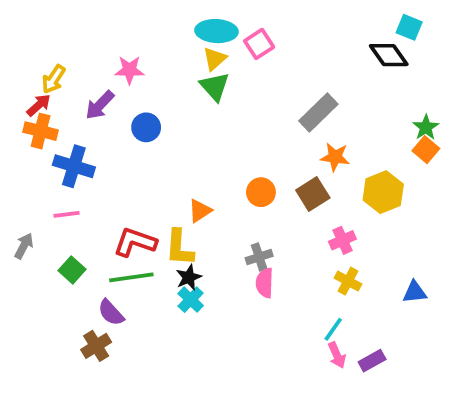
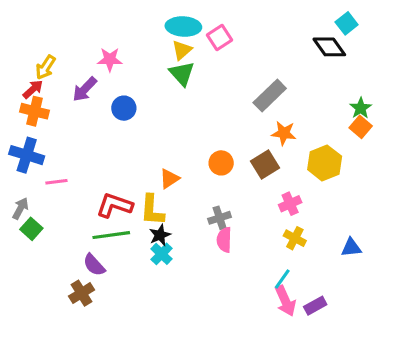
cyan square: (409, 27) -> (347, 23), turned 30
blue cross: (74, 166) -> (27, 155), moved
green square: (72, 270) -> (31, 229), moved
pink arrow: (337, 355) -> (285, 301), size x1.4

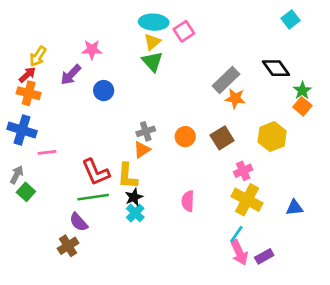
black diamond: (329, 47) -> (276, 68), moved
orange star: (284, 133) -> (235, 98), moved
red L-shape: (114, 205) -> (96, 172), turned -132
gray cross: (220, 218) -> (146, 131), moved
yellow cross: (295, 238) -> (247, 200), size x1.6

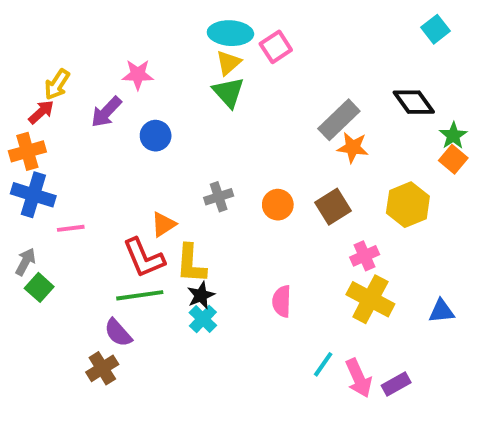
orange cross: (29, 93) -> (27, 151), moved, turned -30
orange triangle: (142, 150) -> (163, 224), moved
cyan line: (237, 234) -> (323, 364), moved

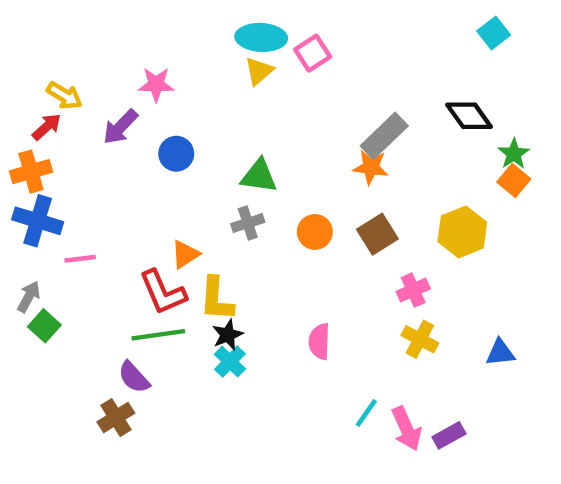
yellow arrow: (57, 84) -> (64, 96), turned -92
green triangle: (228, 92) -> (259, 176), moved, turned -40
orange star: (353, 147) -> (371, 167), moved
yellow cross: (370, 299) -> (420, 339), size x0.7

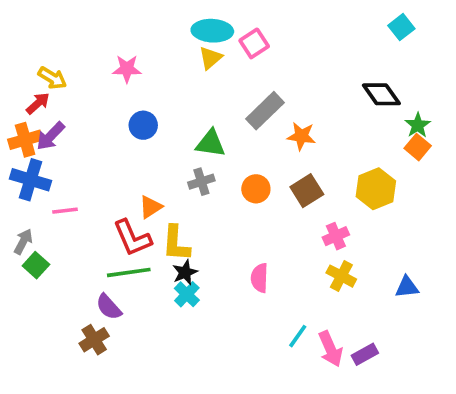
purple arrow: (120, 127) -> (51, 136), moved
gray rectangle: (384, 136) -> (265, 111), moved

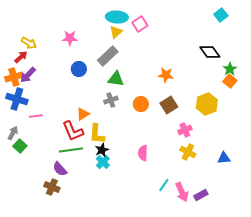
gray rectangle: (265, 111) -> (108, 56), moved
brown cross: (94, 340) -> (52, 187), turned -35

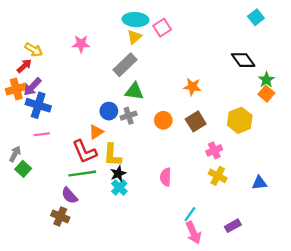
blue circle: (79, 69) -> (109, 111), moved
blue cross: (17, 99) -> (38, 105), moved
pink arrow: (182, 192) -> (193, 233), moved

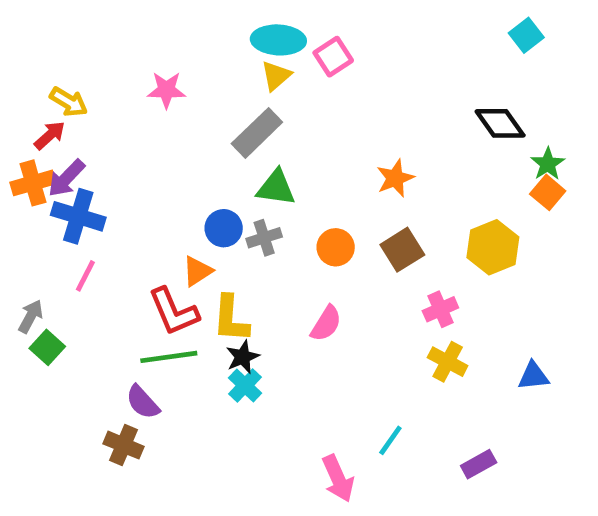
orange star: (192, 87) -> (395, 178), turned -30
pink line: (42, 134) -> (85, 276), turned -56
pink semicircle: (166, 177) -> (326, 324), moved, turned -150
pink arrow: (193, 233) -> (338, 478), moved

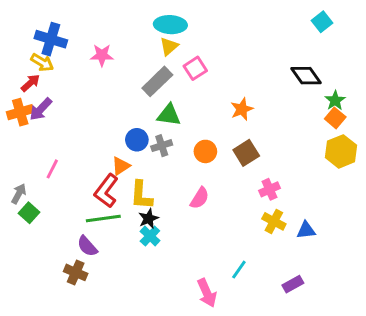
pink square: (333, 57) -> (195, 68), moved
blue cross: (78, 216) -> (51, 39), moved
yellow hexagon: (493, 247) -> (341, 151), moved
red L-shape: (174, 312) -> (106, 191), turned 60
blue triangle: (533, 376) -> (306, 230), moved

